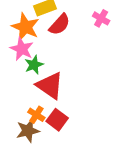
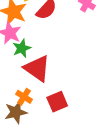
red square: (57, 120) -> (57, 102), moved, turned 30

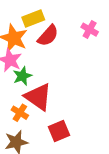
orange cross: (24, 97) -> (20, 113), moved

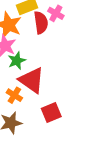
pink cross: (90, 30) -> (56, 13), moved
red semicircle: (48, 36) -> (41, 23), turned -50

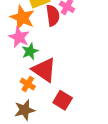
red square: (51, 112) -> (63, 100), turned -36

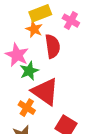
red semicircle: (53, 15) -> (52, 46), moved
orange star: (22, 18) -> (34, 29), moved, size x0.6

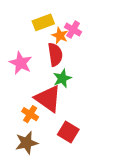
orange star: (34, 29) -> (60, 35), moved
green star: (29, 71) -> (62, 78), moved

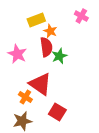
pink cross: (73, 30) -> (81, 16), moved
green star: (62, 78) -> (59, 56), moved

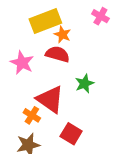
yellow rectangle: (36, 20) -> (45, 21), size x1.4
red semicircle: (46, 47) -> (58, 54), turned -66
green star: (59, 56) -> (85, 84), moved

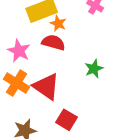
green star: (85, 84) -> (94, 69), moved
orange cross: (32, 115) -> (17, 83), moved, size x1.5

